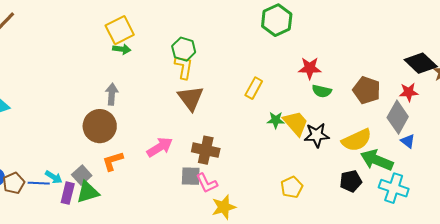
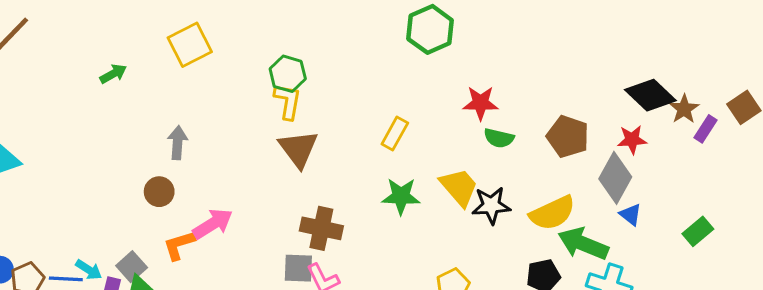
green arrow: (122, 49) -> (113, 74), moved, turned -36
green star: (276, 120) -> (401, 196), moved, size x1.4
brown circle: (100, 126) -> (159, 192), size x0.6
pink arrow: (160, 147) -> (213, 224), moved

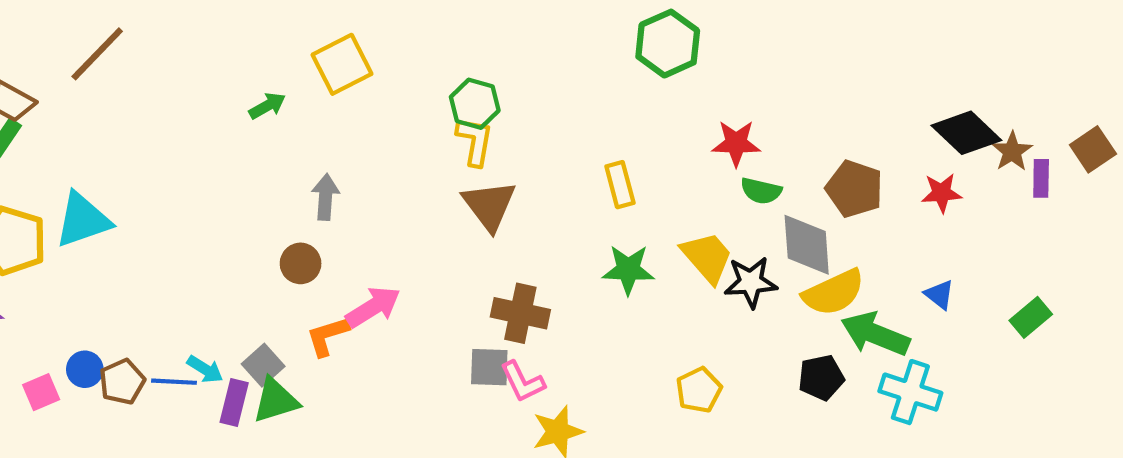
green arrow: (113, 74) -> (267, 106), moved
purple rectangle: (706, 129) -> (1041, 178), turned -32
yellow rectangle: (395, 133) -> (620, 185), turned -44
gray diamond: (615, 178) -> (807, 245), moved, turned -33

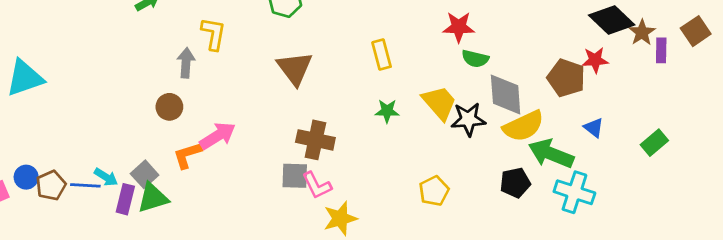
yellow L-shape: (475, 141) -> (213, 34), moved
brown pentagon: (854, 189) -> (566, 78), moved
green star: (628, 270) -> (387, 111), size x0.7

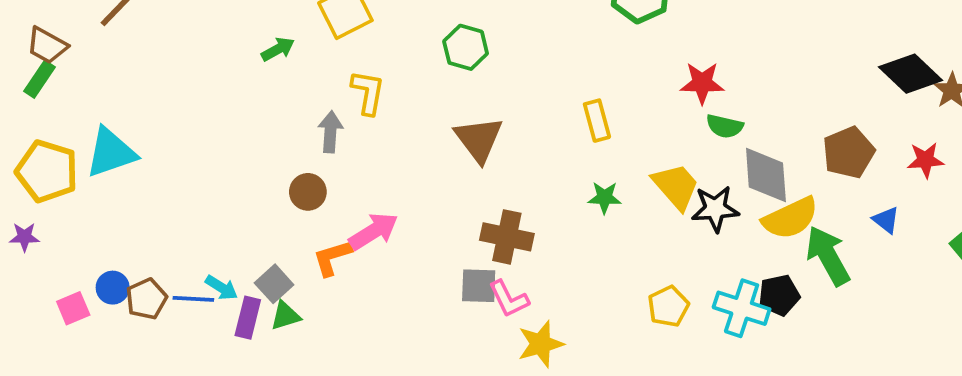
red star: (595, 60) -> (926, 160), moved
brown pentagon: (566, 78) -> (849, 152), turned 30
green arrow: (551, 154) -> (828, 256), turned 39
cyan cross: (574, 192) -> (742, 308), moved
green triangle: (153, 198) -> (285, 316), size x0.7

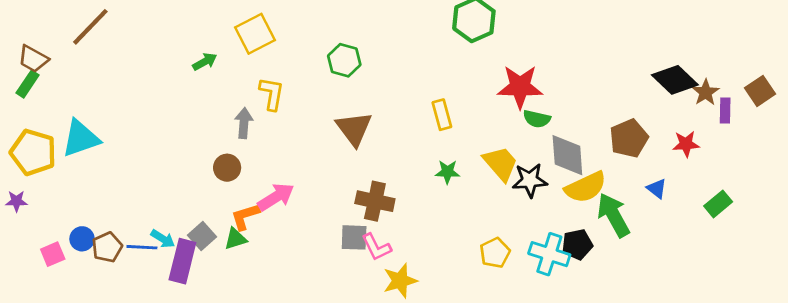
red star: (702, 83) -> (520, 87), size x1.4
green triangle: (285, 316) -> (235, 239), moved
purple rectangle: (248, 318) -> (182, 261), size x1.4

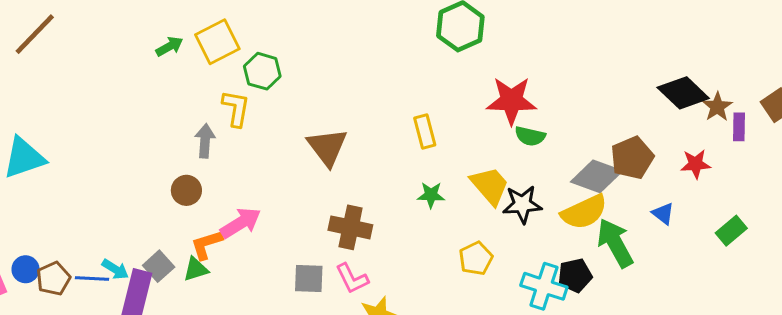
green hexagon: (344, 60) -> (262, 71), moved
green arrow: (205, 62) -> (169, 46), moved
gray diamond: (567, 155) -> (597, 176), moved, turned -66
gray square: (354, 237) -> (309, 279), moved
yellow pentagon: (495, 253) -> (476, 258), moved

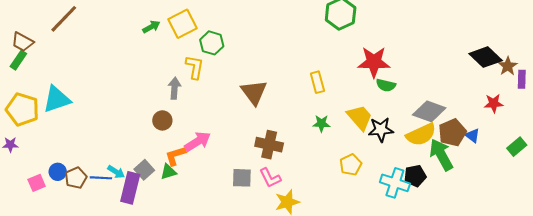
brown pentagon: (632, 158) -> (452, 133), moved

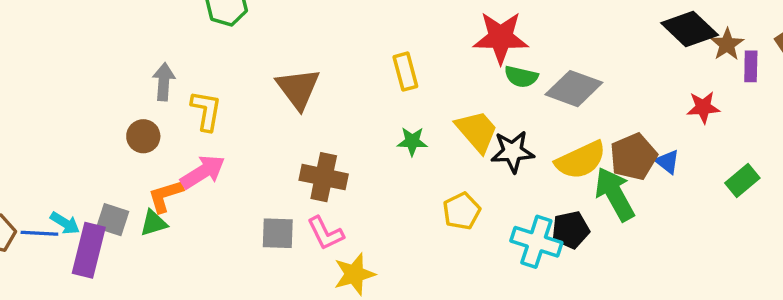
yellow L-shape: (195, 67) -> (206, 111), moved
gray diamond: (429, 111) -> (574, 89), moved
gray square: (144, 170) -> (113, 220), turned -30

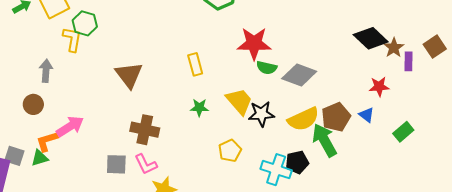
yellow L-shape: (206, 111) -> (72, 39), moved
blue triangle: (667, 162) -> (366, 115), moved

